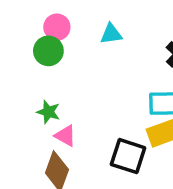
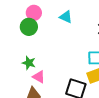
cyan triangle: (111, 34) -> (66, 17), turned 32

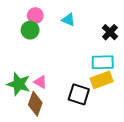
green star: (29, 63) -> (19, 84), moved, size x1.6

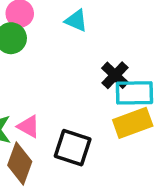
black cross: (110, 32) -> (115, 75), moved
black square: (79, 94) -> (73, 148), moved

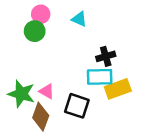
black cross: (115, 75) -> (106, 56), turned 30
cyan rectangle: (134, 93) -> (100, 77), moved

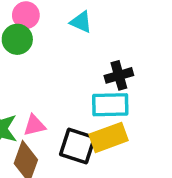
yellow rectangle: (118, 89) -> (109, 137), moved
pink triangle: (47, 91) -> (34, 125), turned -42

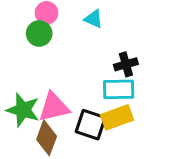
pink triangle: (34, 125) -> (54, 107), size x1.6

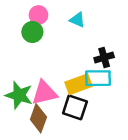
yellow rectangle: (117, 117) -> (79, 84), moved

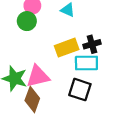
yellow rectangle: (79, 84) -> (67, 48), moved
black square: (75, 107) -> (80, 90), moved

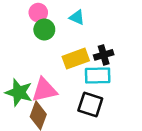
green circle: (27, 21) -> (44, 30), moved

